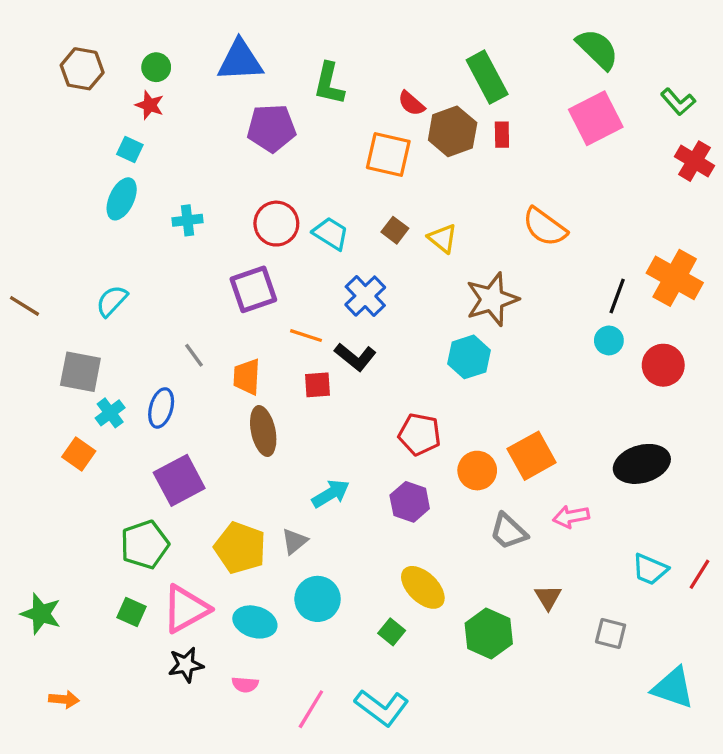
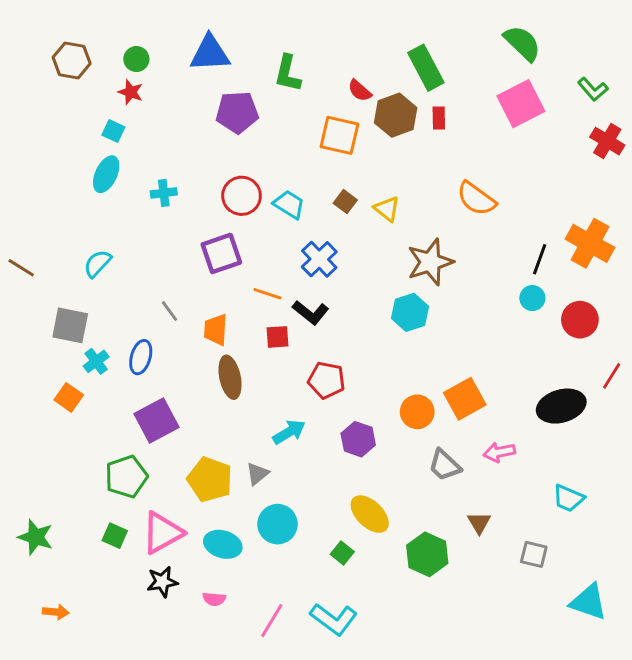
red pentagon: (420, 434) -> (326, 380), moved
red line: (699, 574) -> (612, 376), moved

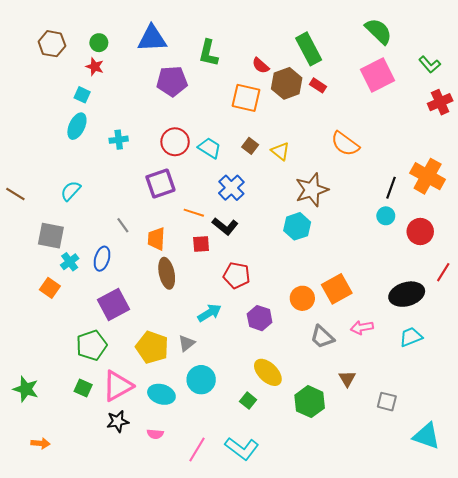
red rectangle: (439, 118) -> (318, 85), turned -56
red cross: (607, 141) -> (440, 102), turned 35
cyan trapezoid: (568, 498) -> (411, 337), moved, turned 135

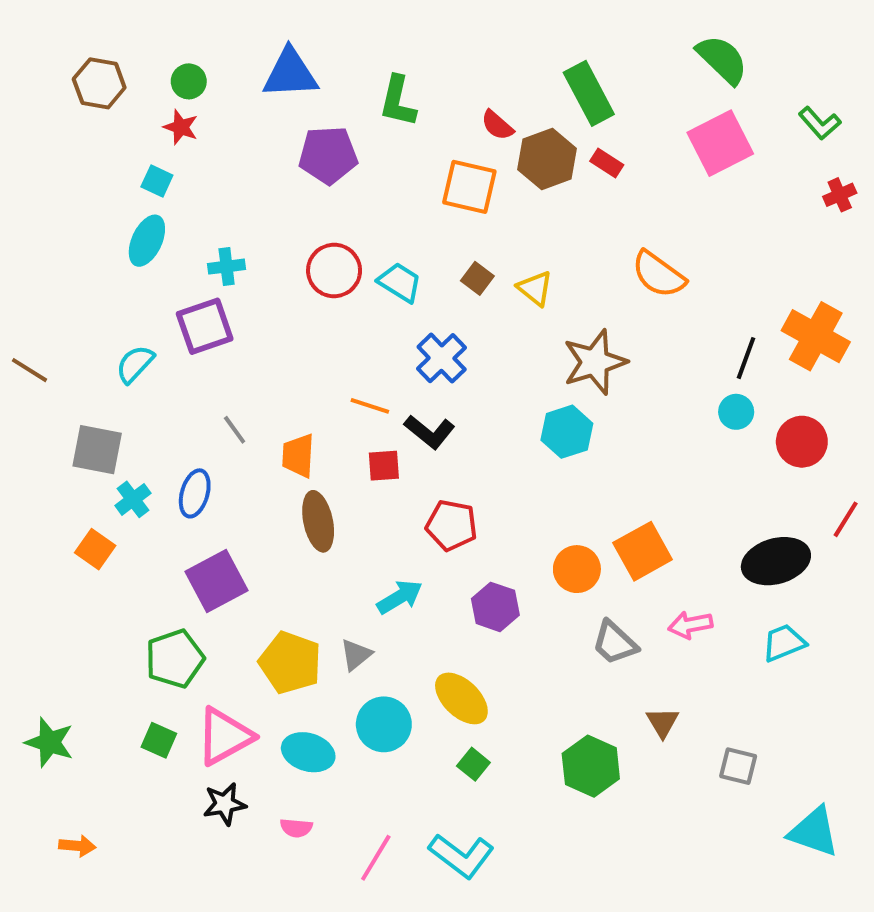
red cross: (440, 102) -> (840, 195), size x0.7
purple square: (160, 184) -> (205, 326), moved
yellow ellipse: (268, 372) -> (461, 698), moved

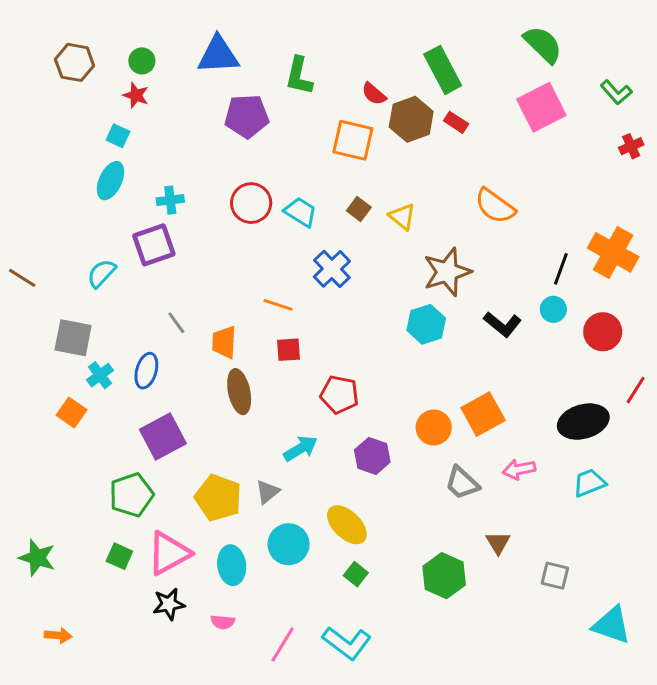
black L-shape: (430, 432) -> (502, 324), moved
cyan ellipse: (308, 752) -> (232, 565), turned 66

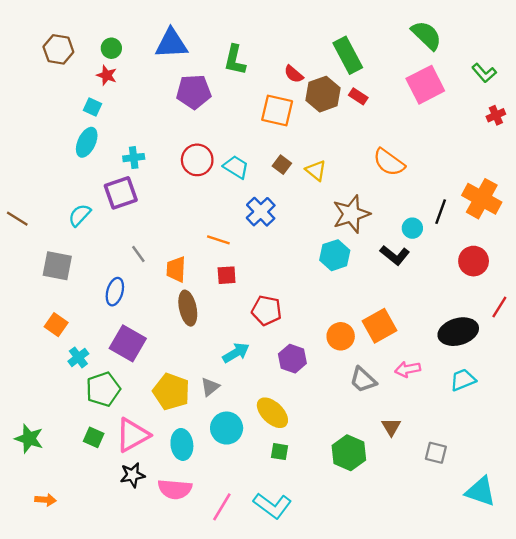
cyan circle: (553, 309) -> (412, 228), moved
cyan cross: (100, 375) -> (78, 357), moved
purple square: (163, 436) -> (128, 343), turned -32
green square: (356, 574) -> (279, 452), turned -30
pink semicircle: (223, 622) -> (175, 489), size x1.8

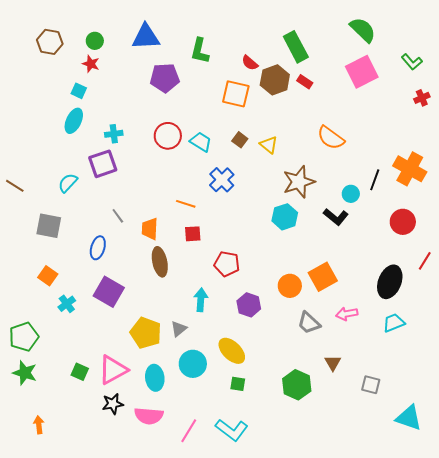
black ellipse: (458, 332) -> (390, 282), turned -52
cyan arrow: (236, 353) -> (201, 300), turned -55
green pentagon: (103, 389) -> (24, 337), moved
orange arrow: (45, 500) -> (39, 425), turned -102

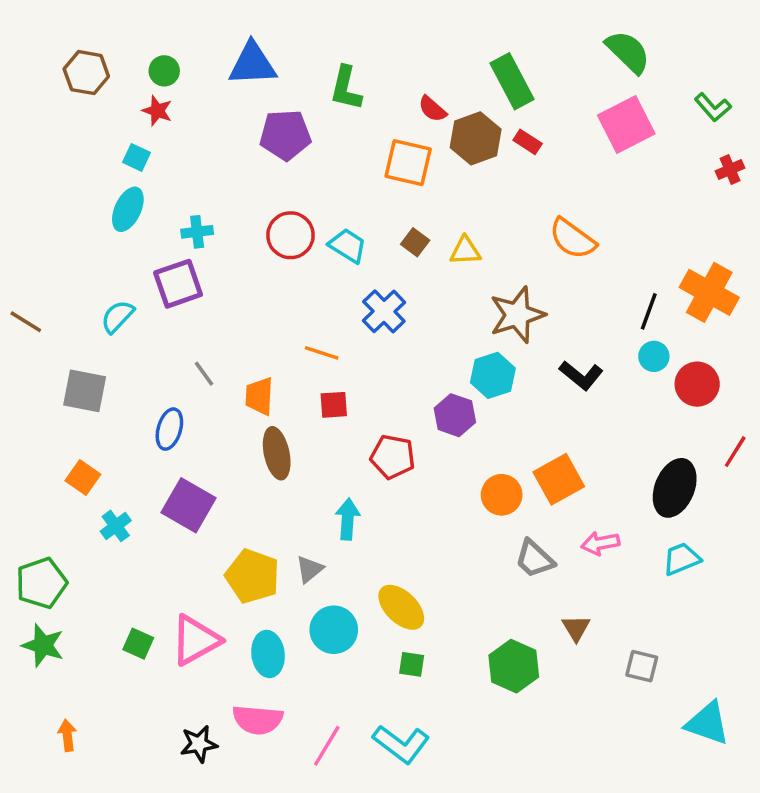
yellow triangle: (269, 145) -> (465, 251), turned -42
cyan circle: (351, 194) -> (654, 356), moved
purple hexagon: (249, 305) -> (455, 415), moved
black star: (113, 404) -> (199, 744), moved

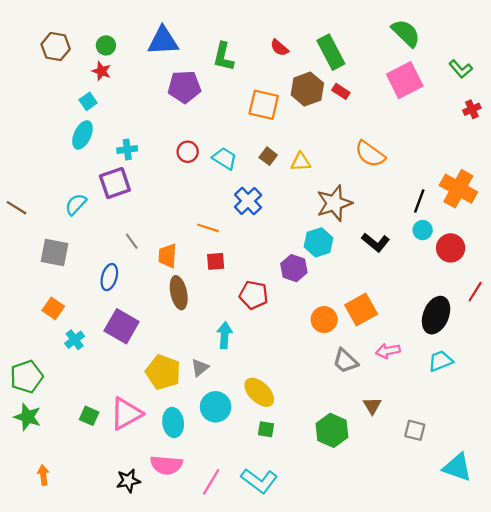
red semicircle: (432, 109) -> (279, 48), moved
cyan square: (137, 157) -> (88, 101), turned 30
red circle: (291, 235) -> (188, 152), size x0.7

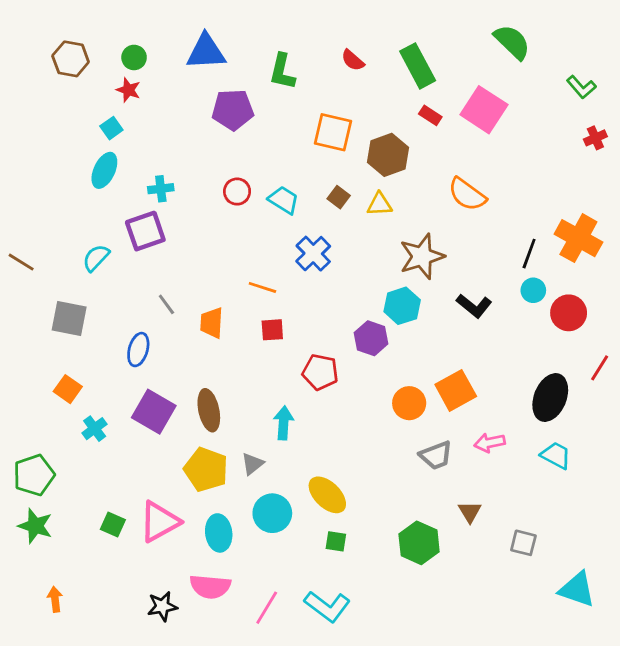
pink square: (405, 80) -> (484, 110), moved, turned -30
brown hexagon: (307, 89) -> (388, 155), moved
brown ellipse: (179, 293) -> (209, 410), moved
gray trapezoid: (345, 361) -> (436, 455), turned -64
cyan trapezoid: (441, 361) -> (556, 455), turned 50

